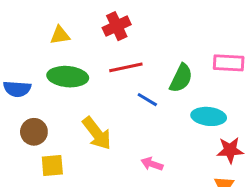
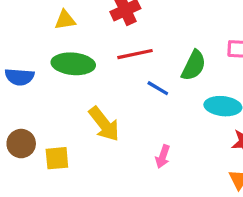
brown circle: (34, 132) -> (21, 144), moved
pink arrow: (152, 164) -> (163, 157), turned -90

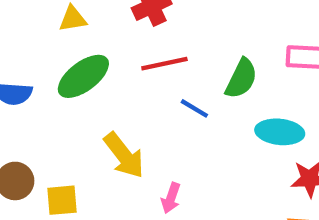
green ellipse: (73, 64) -> (83, 76), turned -42
pink arrow: (163, 157) -> (171, 198), moved

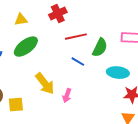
red line: (164, 64) -> (76, 37), moved
pink arrow: (171, 198) -> (67, 96), moved

